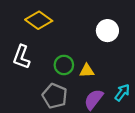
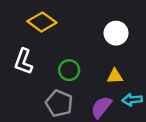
yellow triangle: (87, 71) -> (115, 76), moved
cyan arrow: (122, 92) -> (132, 100), turned -132

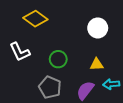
white L-shape: (23, 61) -> (20, 52), turned -45

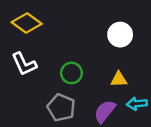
yellow diamond: (35, 19) -> (27, 23), moved

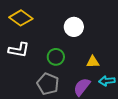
white circle: (120, 35) -> (74, 27), moved
white L-shape: (24, 64) -> (19, 50), turned -55

